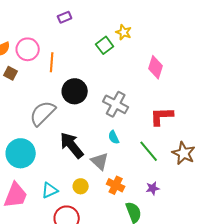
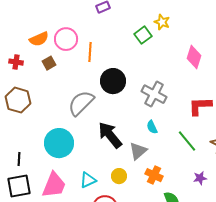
brown square: (11, 73) -> (49, 63), turned 32
gray triangle: (100, 161) -> (138, 151), turned 36
purple star: (153, 188) -> (200, 178), moved

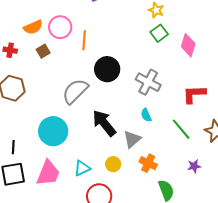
green square: (143, 35) -> (159, 33), moved

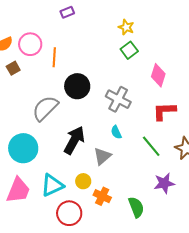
pink diamond: (188, 45) -> (158, 75), moved
black arrow: (104, 123) -> (74, 140), turned 68
orange cross: (148, 163) -> (102, 196), moved
purple star: (194, 166) -> (164, 183), size x1.5
cyan triangle: (82, 168) -> (52, 185), size x1.4

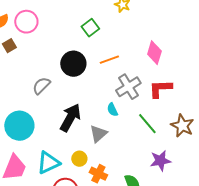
green square: (129, 50) -> (90, 28), moved
orange line: (54, 57) -> (109, 60), moved, turned 66
gray cross: (118, 99) -> (128, 87), moved, turned 30
gray semicircle: (45, 108) -> (41, 86), size x0.7

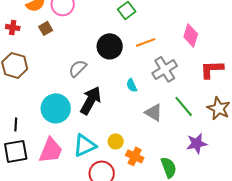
red L-shape: (160, 89) -> (212, 69), moved
cyan semicircle: (112, 110) -> (132, 85), moved
black arrow: (70, 118) -> (91, 100), moved
gray triangle: (98, 134) -> (154, 112), moved, turned -48

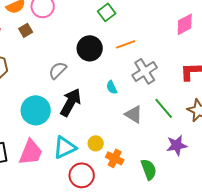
pink diamond: (191, 35) -> (185, 24), moved, turned 45

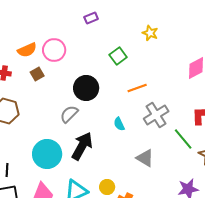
black circle: (90, 48) -> (86, 88), moved
cyan semicircle: (112, 87) -> (119, 124), moved
green line: (164, 108) -> (183, 139), moved

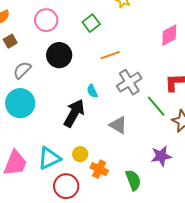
pink circle: (54, 50) -> (46, 20), moved
gray semicircle: (69, 114) -> (22, 70), moved
black arrow: (82, 146) -> (74, 113), moved
cyan circle: (47, 154) -> (20, 103), moved

